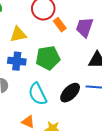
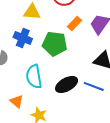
orange rectangle: (60, 25) -> (74, 23), moved, turned 64

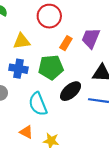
black ellipse: (67, 84) -> (71, 91), moved

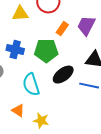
yellow triangle: (22, 41) -> (20, 13), moved

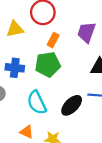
orange rectangle: (62, 29) -> (53, 40), moved
black ellipse: (63, 75) -> (72, 105), moved

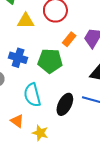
orange rectangle: (53, 40) -> (69, 39), moved
black ellipse: (72, 105) -> (65, 104), turned -30

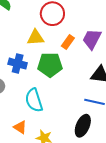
yellow triangle: (26, 21) -> (36, 38), moved
black ellipse: (65, 104) -> (83, 126), moved

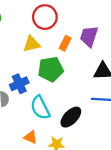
blue cross: (18, 64) -> (19, 84), moved, turned -30
black ellipse: (83, 126) -> (71, 117), moved, turned 30

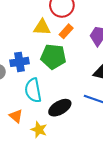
orange rectangle: (65, 43) -> (66, 31), moved

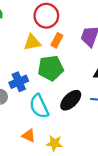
black ellipse: (60, 108) -> (71, 100), moved

